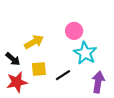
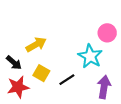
pink circle: (74, 31) -> (107, 33), moved
yellow square: (39, 69) -> (41, 73), turned 35

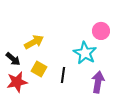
black line: (67, 80) -> (63, 75), turned -49

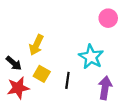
pink circle: (101, 31) -> (108, 18), moved
yellow arrow: (34, 42) -> (36, 45), turned 144

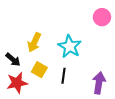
cyan star: (91, 57) -> (70, 46), moved

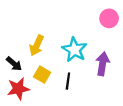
purple arrow: (99, 83) -> (103, 64), moved

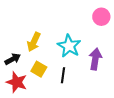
black arrow: (14, 64) -> (13, 59), turned -70
red star: (18, 89) -> (17, 82), turned 30

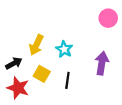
cyan star: (69, 46) -> (64, 49), moved, size x0.7

